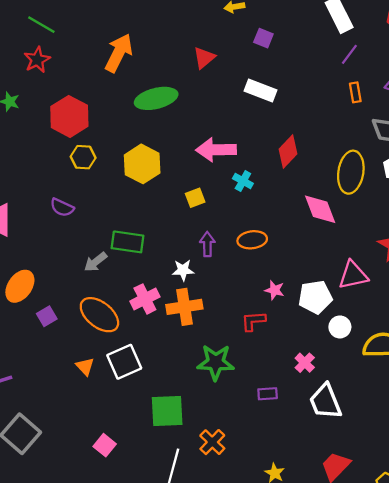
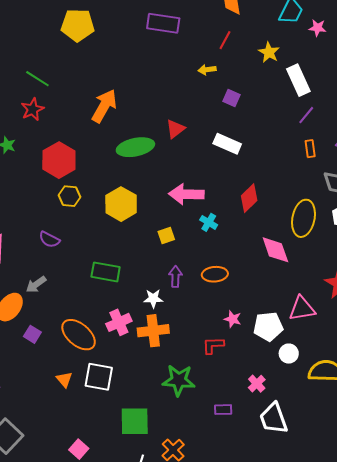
red triangle: (204, 58) -> (175, 129), moved
gray arrow: (96, 262) -> (36, 284), moved
purple square: (47, 316) -> (32, 334), turned -30
white square: (124, 362) -> (99, 377), turned 32

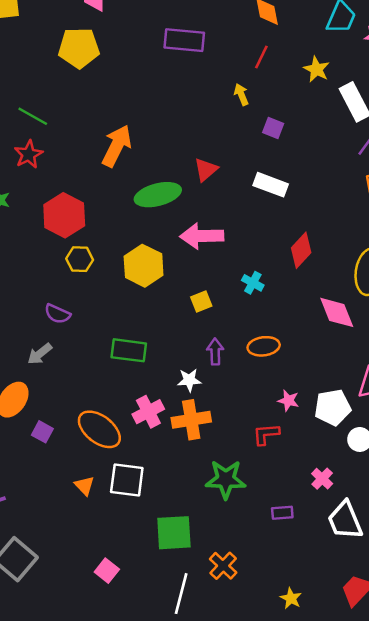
yellow arrow: (207, 70) -> (241, 94), turned 78
pink arrow: (186, 194) -> (202, 236), moved
gray arrow: (36, 284) -> (40, 354), moved

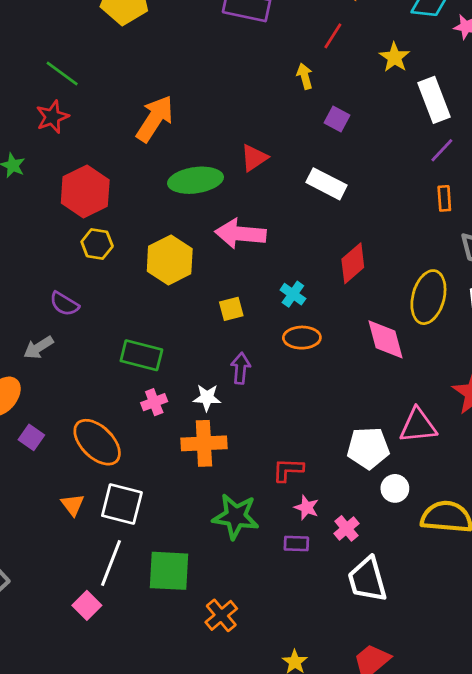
orange ellipse: (264, 346) -> (302, 338), moved
pink star: (288, 401) -> (307, 508), moved
pink cross: (148, 412) -> (154, 402), moved, size x0.7
purple rectangle: (282, 513) -> (296, 544), moved
white line: (181, 594) -> (111, 563), moved

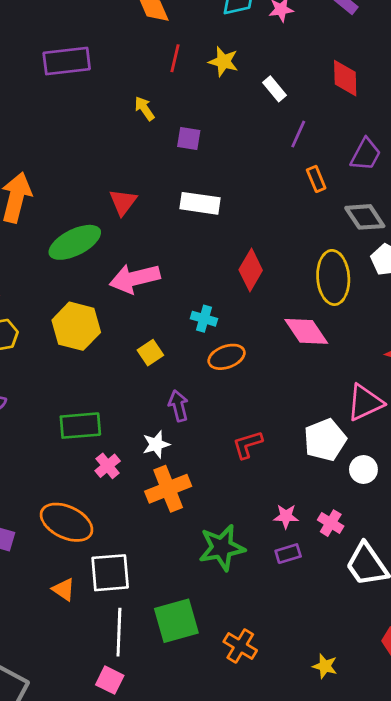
red line: (333, 36) -> (175, 58), moved
white rectangle: (434, 100) -> (275, 89), size x0.6
red L-shape: (288, 470) -> (247, 445), moved

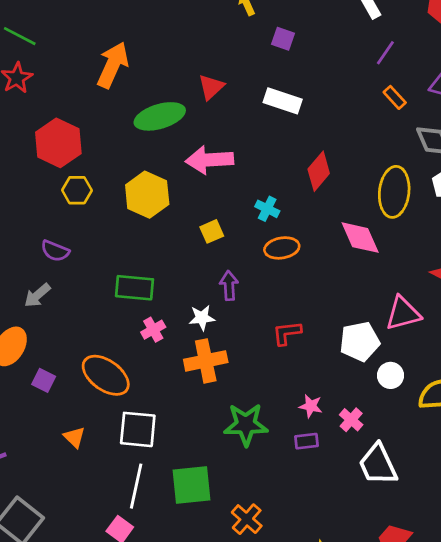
orange rectangle: (316, 179) -> (395, 97), turned -30
orange triangle: (64, 589) -> (74, 437), moved

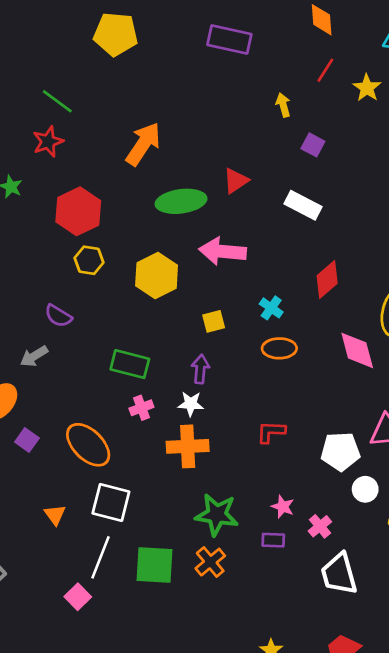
purple arrow: (229, 285) -> (200, 369), moved
orange triangle: (74, 437) -> (55, 515), moved
orange cross: (247, 519) -> (210, 562), moved

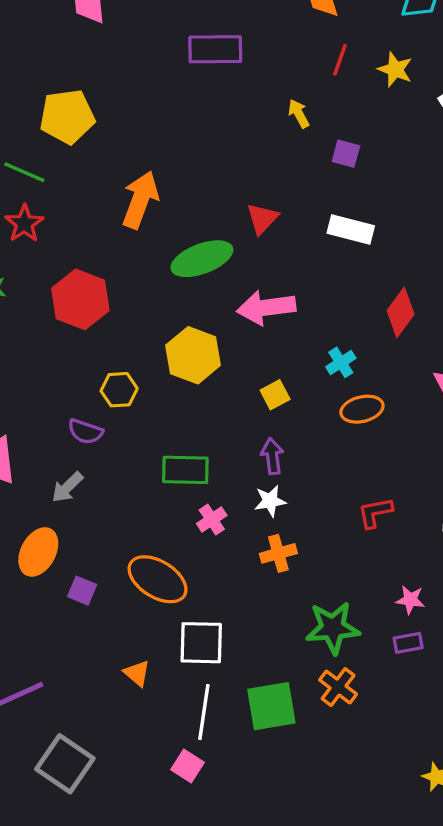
yellow pentagon: (116, 34) -> (67, 117), moved
yellow hexagon: (89, 260) -> (119, 390), moved
cyan cross: (271, 308) -> (341, 362), turned 35
orange cross: (188, 446) -> (278, 553), size x0.7

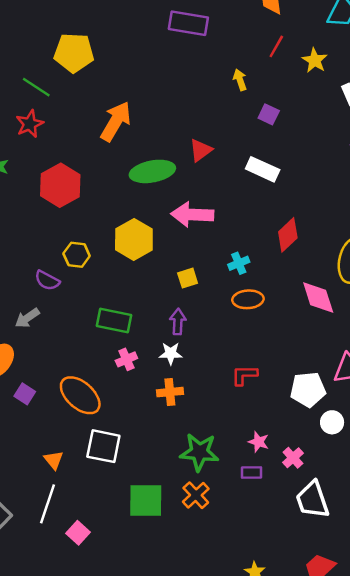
white line: (204, 712) -> (47, 504), moved

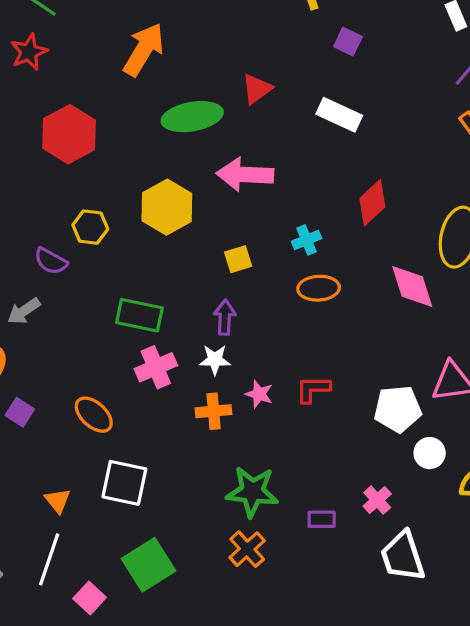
pink cross: (126, 359) -> (156, 367), size x1.4
orange ellipse: (80, 395) -> (94, 415), size x0.7
pink star: (259, 442) -> (259, 394), moved
green square: (146, 500) -> (148, 565), moved, turned -33

